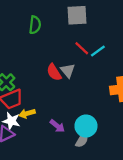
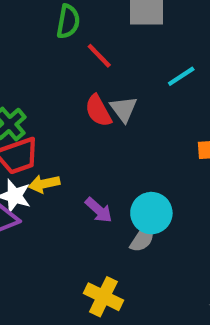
red line: (82, 48) -> (99, 56), moved

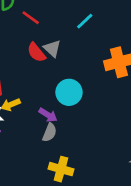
cyan circle: (151, 213) -> (69, 92), moved
gray semicircle: (143, 238) -> (50, 133), moved

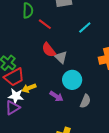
gray triangle: (52, 48) -> (61, 57), moved
gray semicircle: (50, 133) -> (85, 101), moved

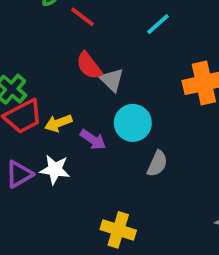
yellow arrow: (29, 88) -> (58, 123), moved
white star: (16, 96) -> (55, 169), moved
purple arrow: (56, 96) -> (93, 140), moved

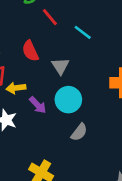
cyan line: (158, 24) -> (83, 32), moved, turned 66
red semicircle: (89, 66) -> (30, 51), moved

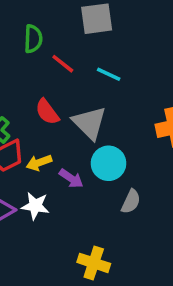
gray triangle: (60, 66) -> (89, 123), size x1.5

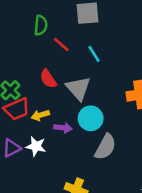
cyan line: (109, 74) -> (94, 54), turned 30
purple arrow: (71, 178) -> (63, 128), turned -30
gray semicircle: (131, 202) -> (105, 147), size x1.5

